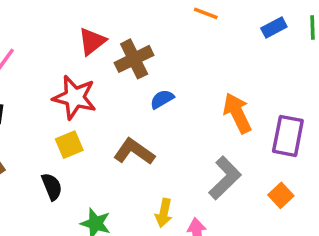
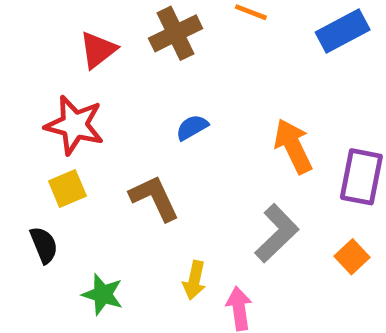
blue rectangle: (274, 27) -> (343, 31), size x1.5
brown cross: (134, 59) -> (176, 33), moved
brown L-shape: (134, 152) -> (154, 198), turned 30

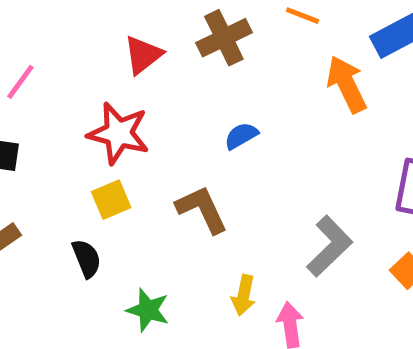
orange arrow: (293, 146) -> (347, 84), moved

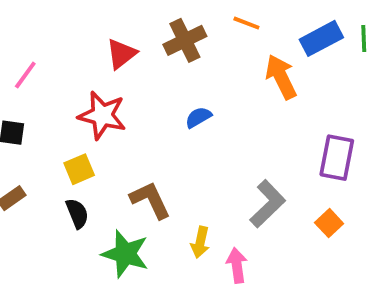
yellow square: (111, 200) -> (79, 169), moved
brown L-shape: (202, 209) -> (150, 200), moved
green star: (148, 310) -> (125, 254), size x1.4

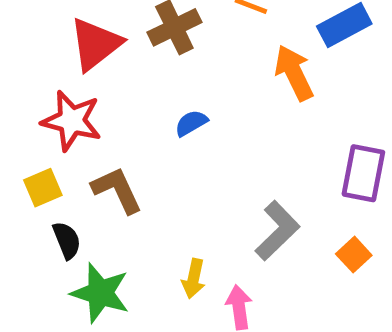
red triangle: (121, 54) -> (95, 44), size x1.4
brown L-shape: (150, 200) -> (117, 190), moved
black semicircle: (77, 213) -> (67, 240), moved

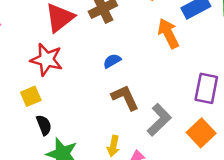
brown L-shape: (117, 190) -> (125, 98), moved
orange square: (354, 255) -> (201, 133), size x1.5

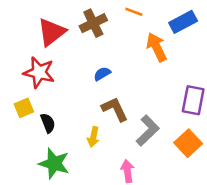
black semicircle: (44, 125) -> (48, 123), moved
yellow arrow: (113, 146) -> (93, 137), moved

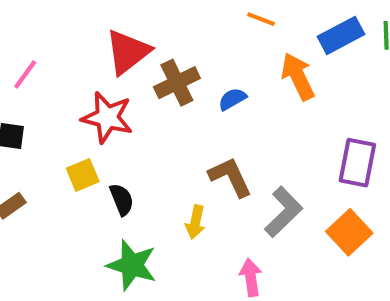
brown cross: (93, 23) -> (177, 83), moved
blue semicircle: (102, 74) -> (232, 99), moved

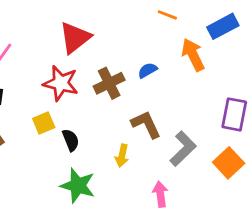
brown cross: (177, 83) -> (109, 83), moved

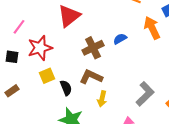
red star: (61, 83) -> (40, 48), moved, turned -30
brown L-shape: (146, 124) -> (91, 77), moved, turned -40

